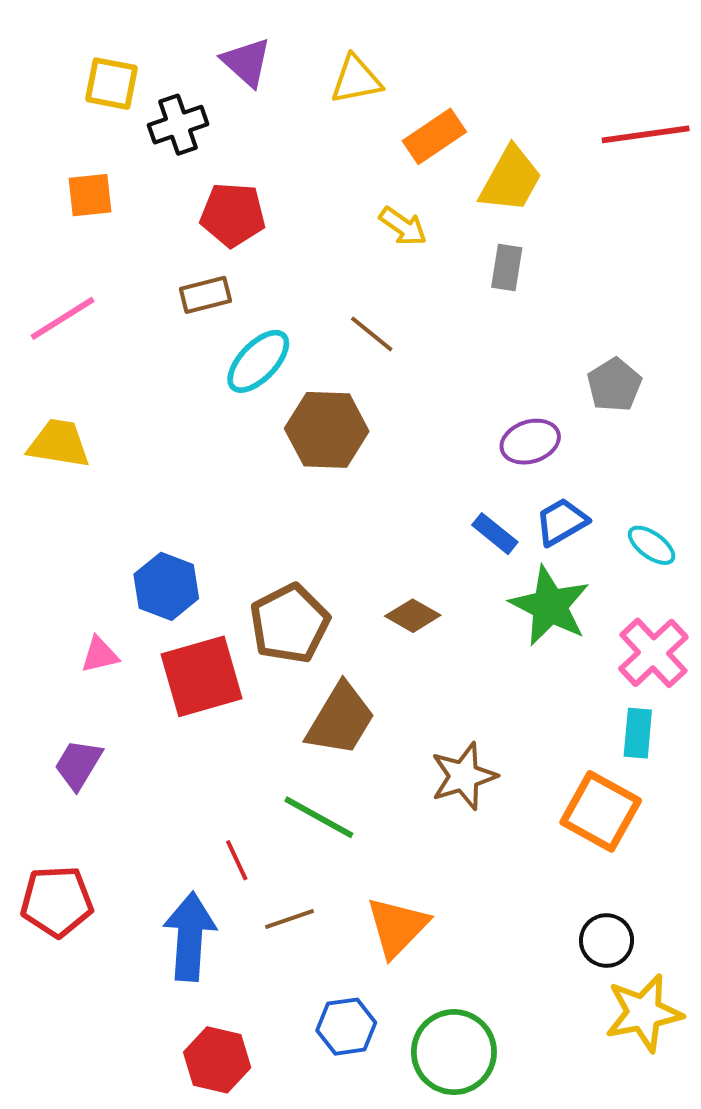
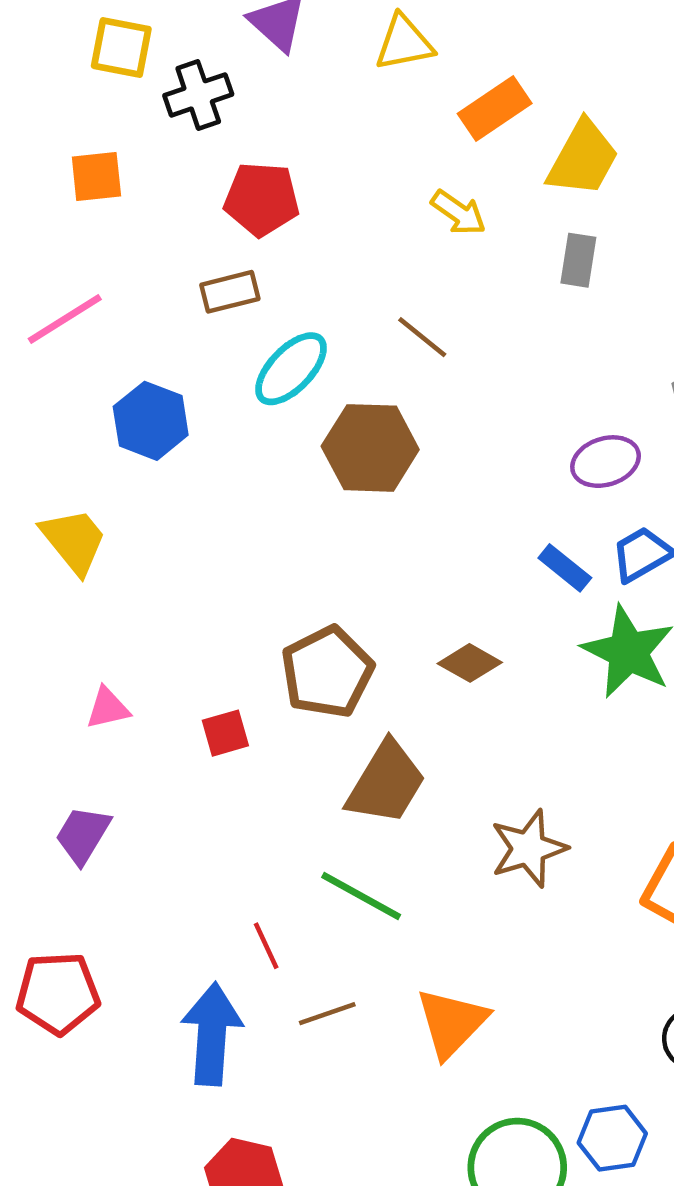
yellow trapezoid: (59, 444) -> (74, 541), moved, turned 42
blue hexagon: (166, 586) -> (151, 421), moved
red square: (202, 676) -> (225, 733), size x0.5
blue hexagon: (346, 1027) -> (612, 1138), moved

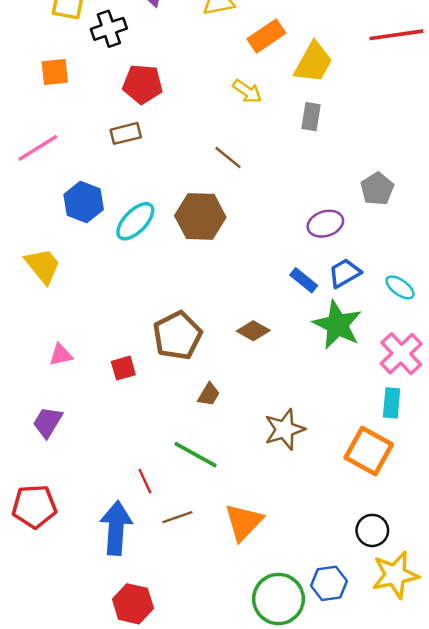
cyan ellipse: (291, 369) -> (135, 221), moved
brown trapezoid: (386, 783) -> (209, 394), size x0.5

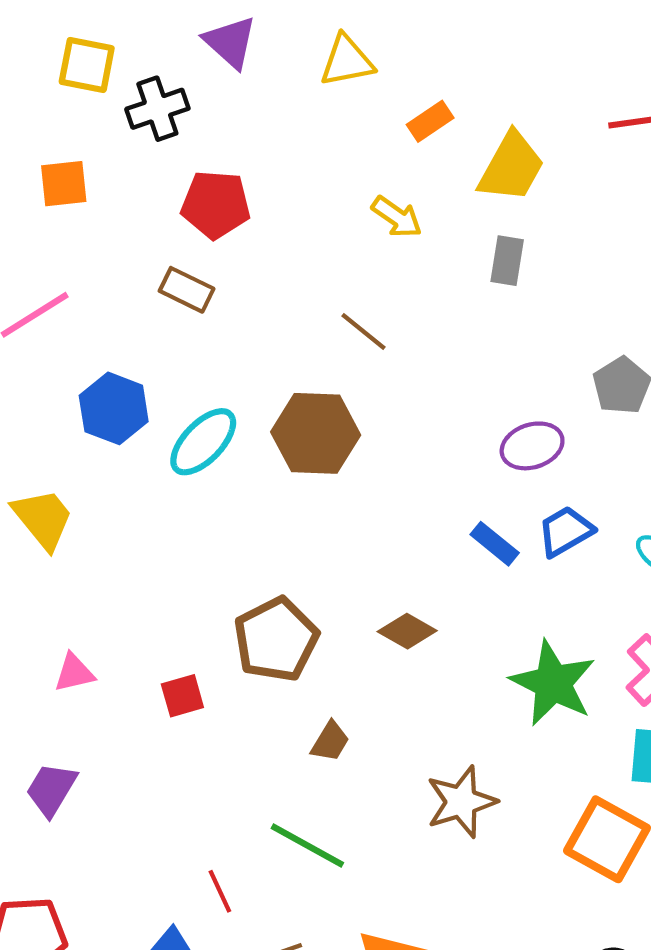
orange rectangle: (266, 36) -> (430, 121), size x0.7
brown rectangle: (126, 133) -> (187, 290), turned 40
green star: (337, 325) -> (553, 683), moved

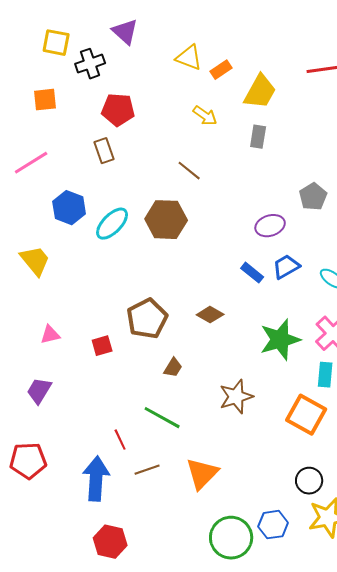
yellow triangle: (347, 61) -> (189, 58), moved, turned 32
brown rectangle: (187, 290) -> (104, 151), turned 45
green star: (553, 683) -> (280, 340), turned 30

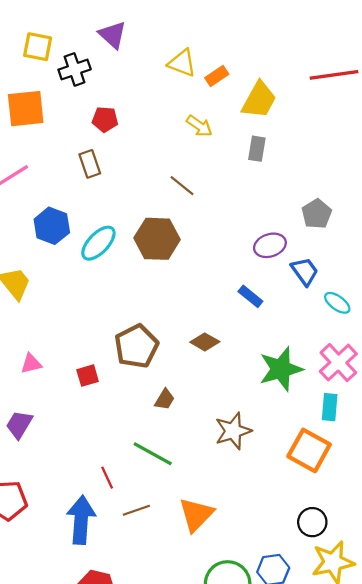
orange square: (45, 100) -> (26, 109), size x1.5
red pentagon: (118, 110) -> (105, 119), size x0.7
blue trapezoid: (286, 267) -> (305, 271), moved, turned 84

